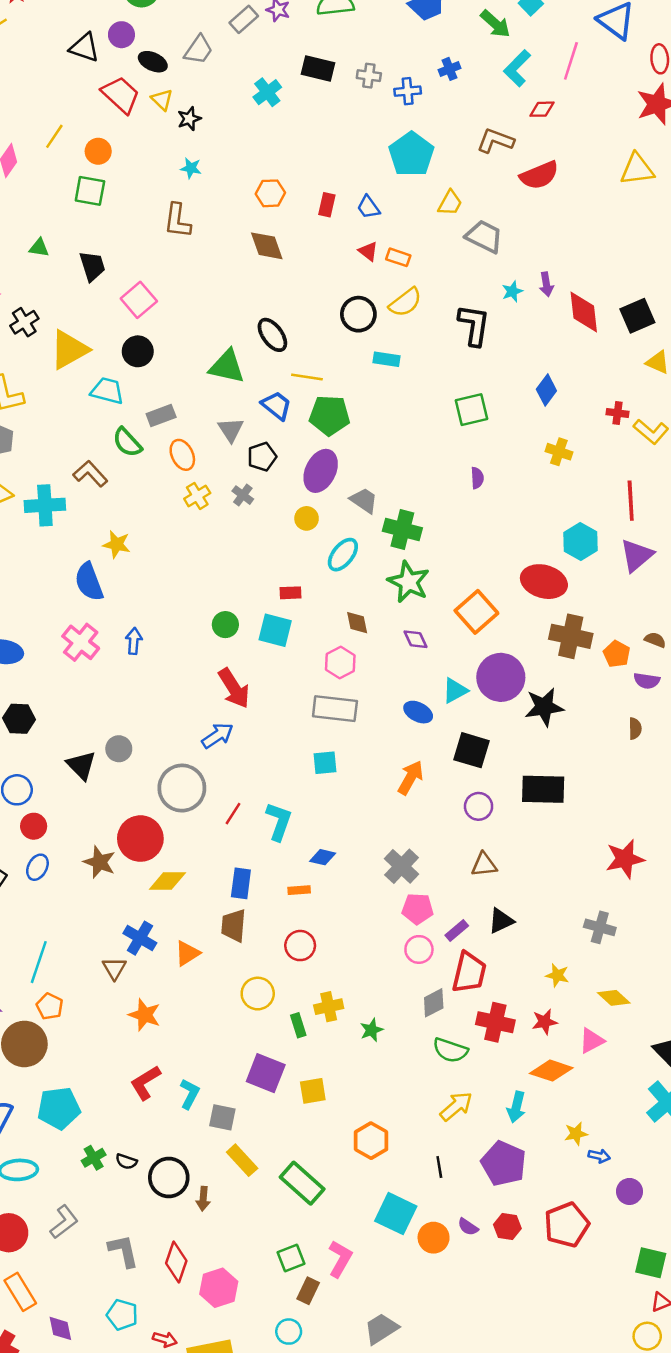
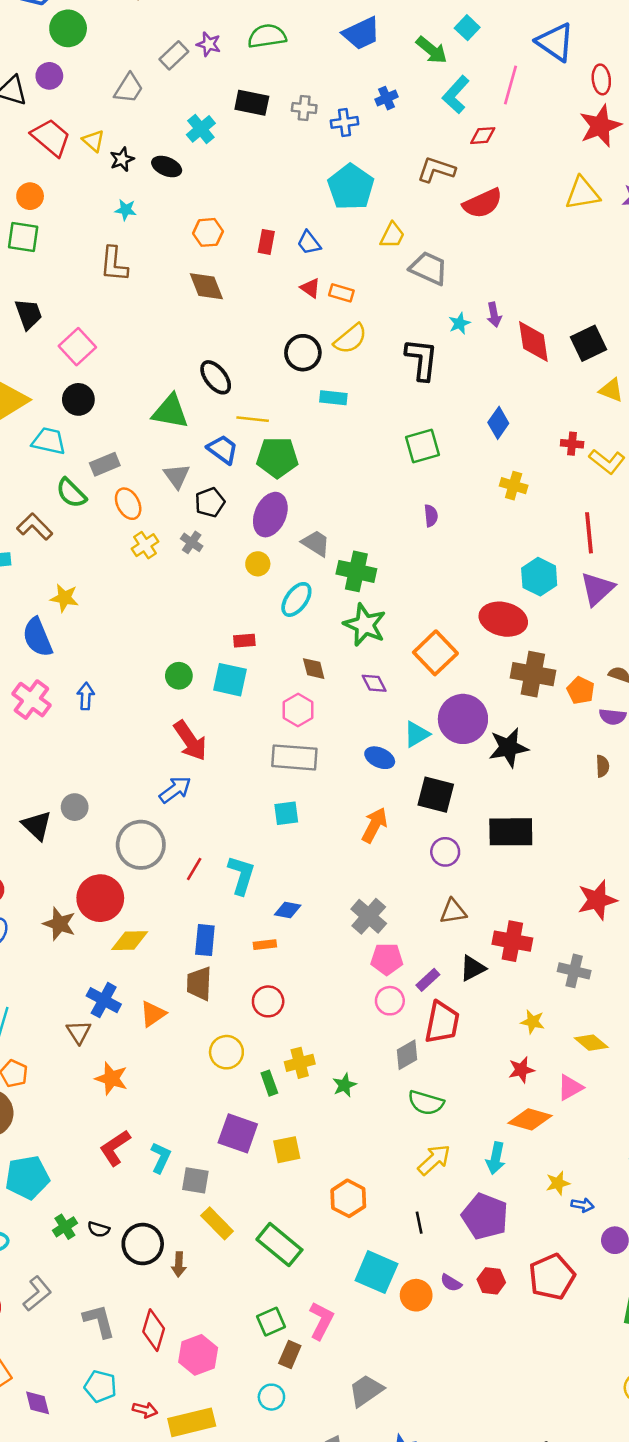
black ellipse: (153, 62) -> (167, 166), moved
red cross: (495, 1022) -> (512, 941), moved

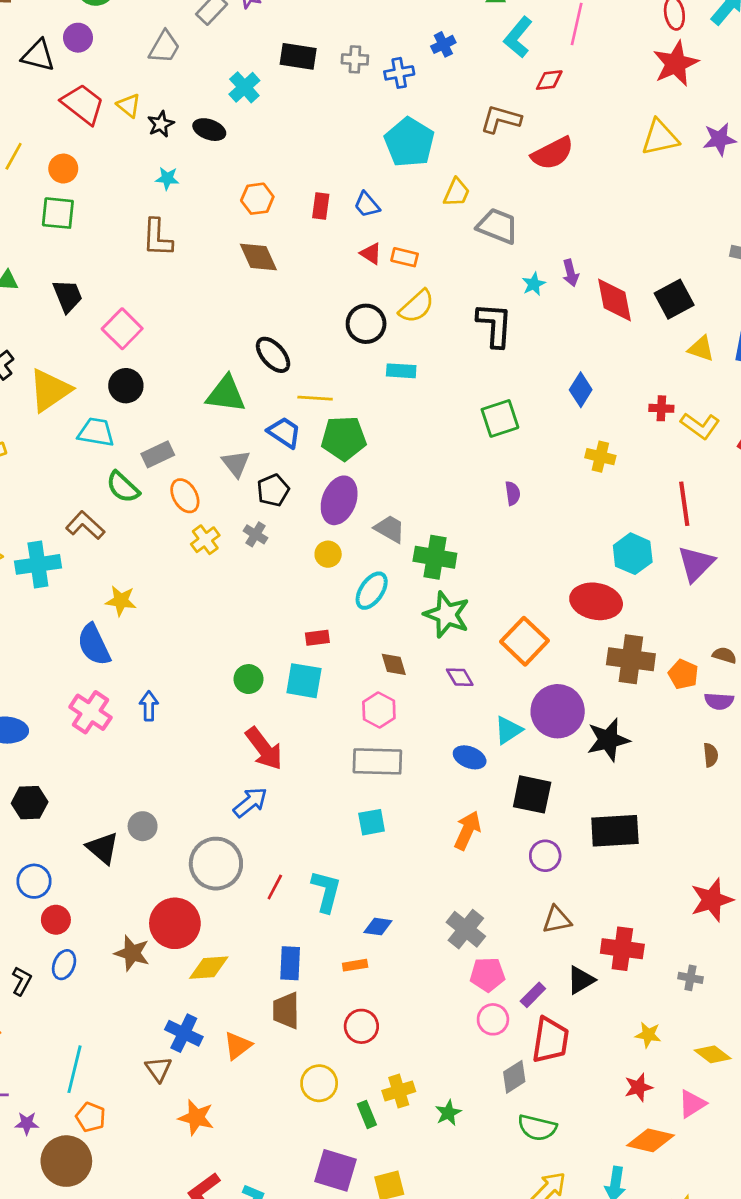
gray cross: (574, 971) -> (690, 978), size x0.7

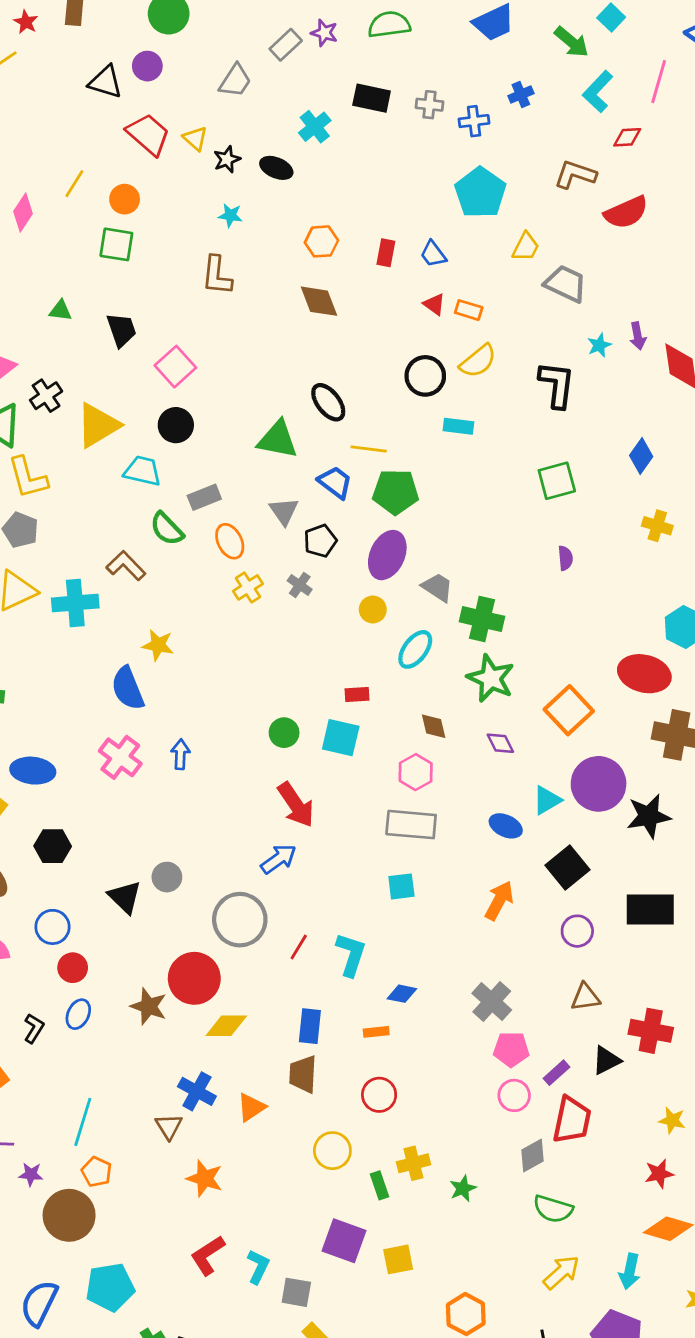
black square: (532, 794) -> (568, 868), turned 36

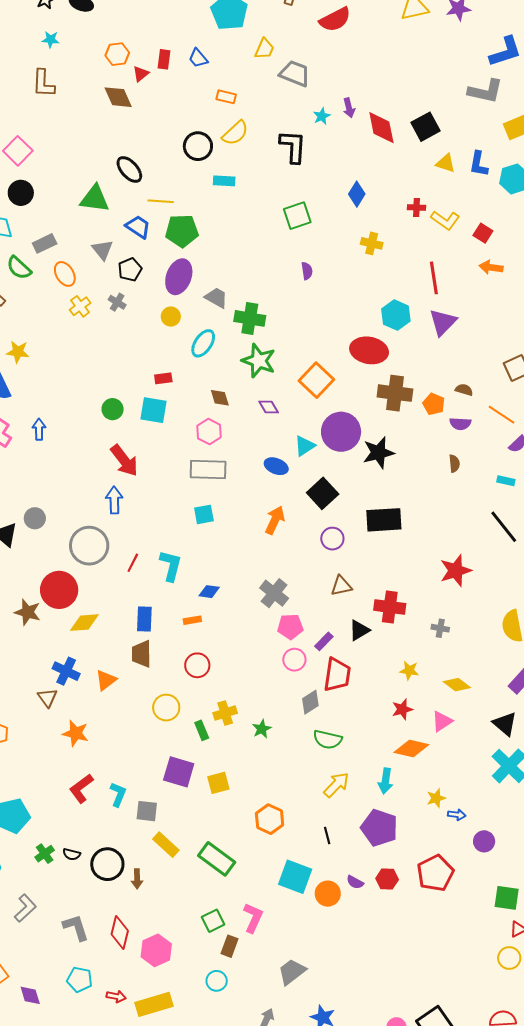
red triangle: (434, 304) -> (141, 74), moved, turned 48
blue arrow: (279, 859) -> (114, 500), turned -52

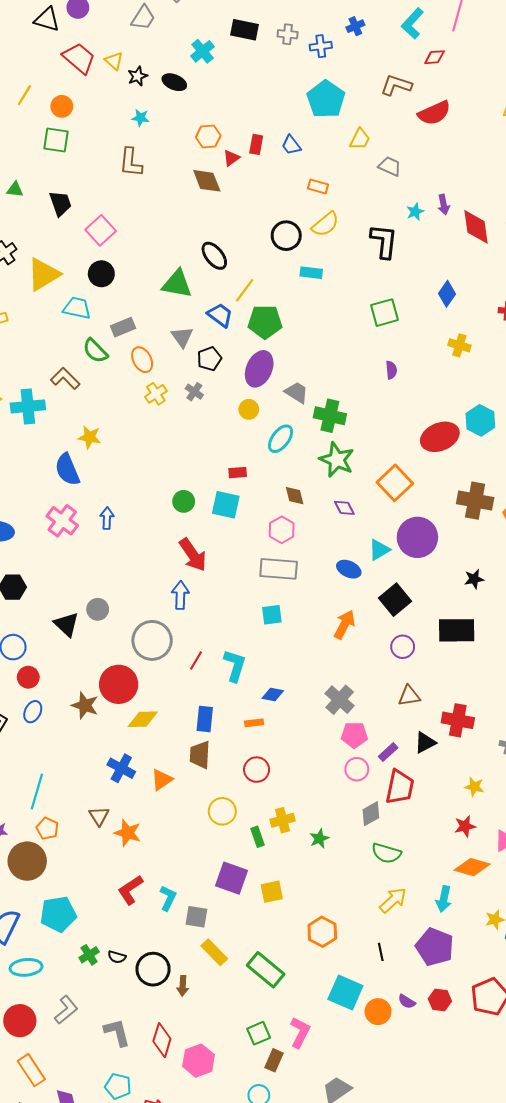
gray trapezoid: (295, 73) -> (390, 166), size x0.7
yellow line: (161, 201) -> (245, 290), turned -60
red ellipse: (369, 350) -> (440, 437), moved, turned -36
black star: (379, 453) -> (474, 579), moved, size x0.6
brown triangle: (47, 698) -> (99, 816), moved

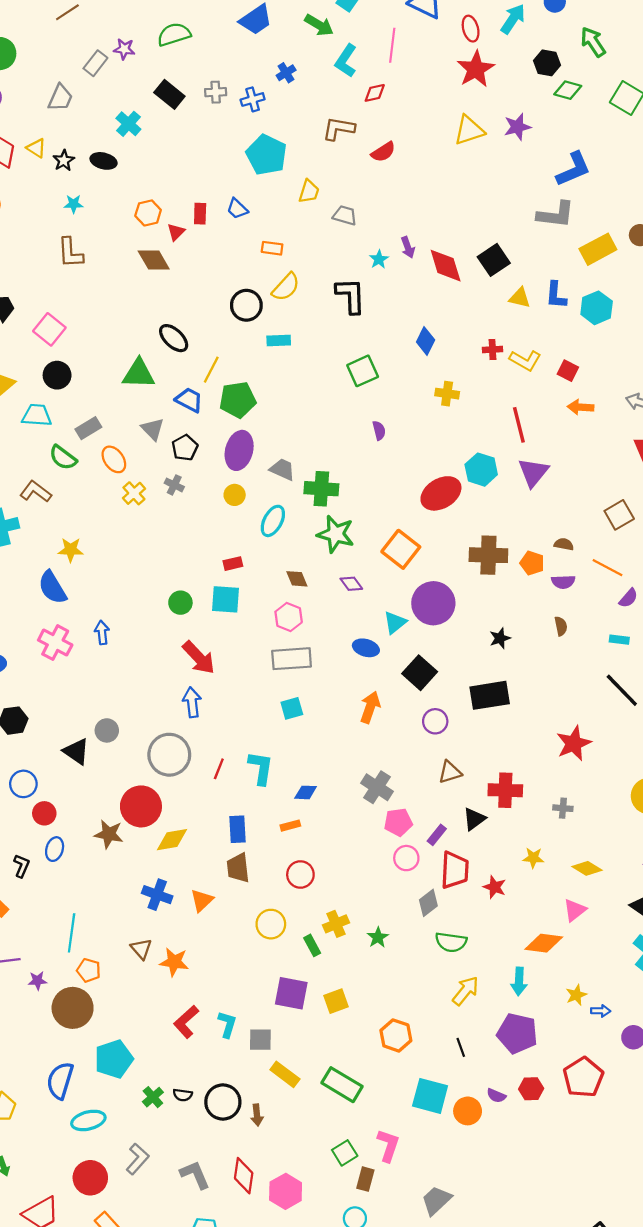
black rectangle: (245, 30) -> (169, 94), turned 36
red semicircle: (434, 113) -> (383, 152), size x0.7
red star: (465, 826) -> (495, 887), moved, turned -30

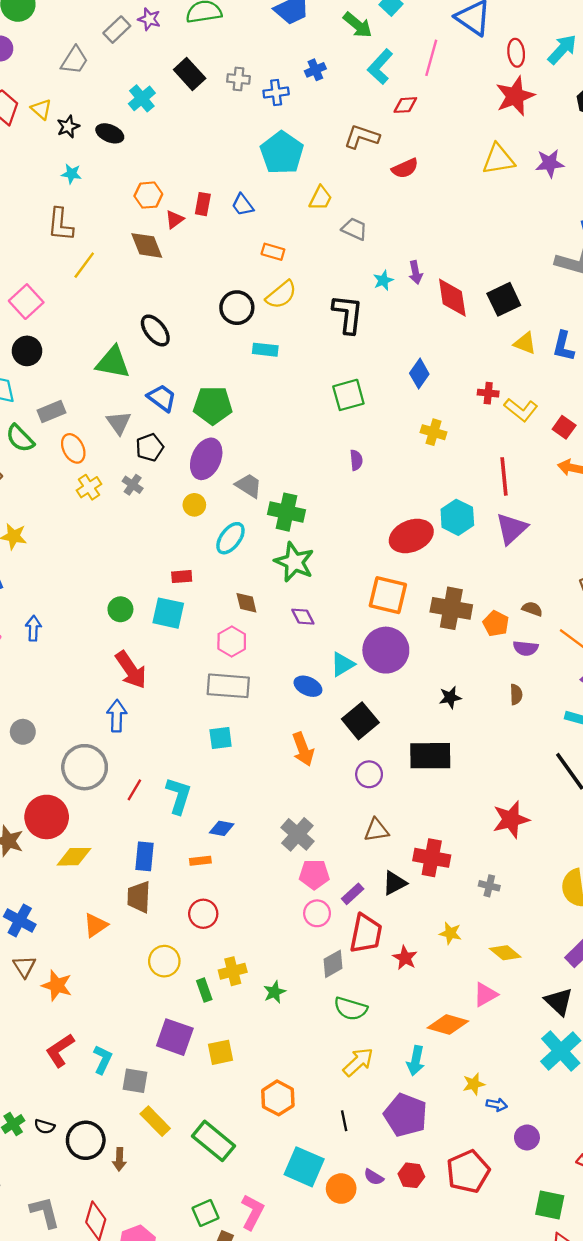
yellow line: (211, 370) -> (84, 265), moved
orange square: (401, 549) -> (388, 595), moved, turned -33
orange arrow: (370, 707) -> (303, 749), turned 132
blue cross: (157, 895) -> (20, 920), moved

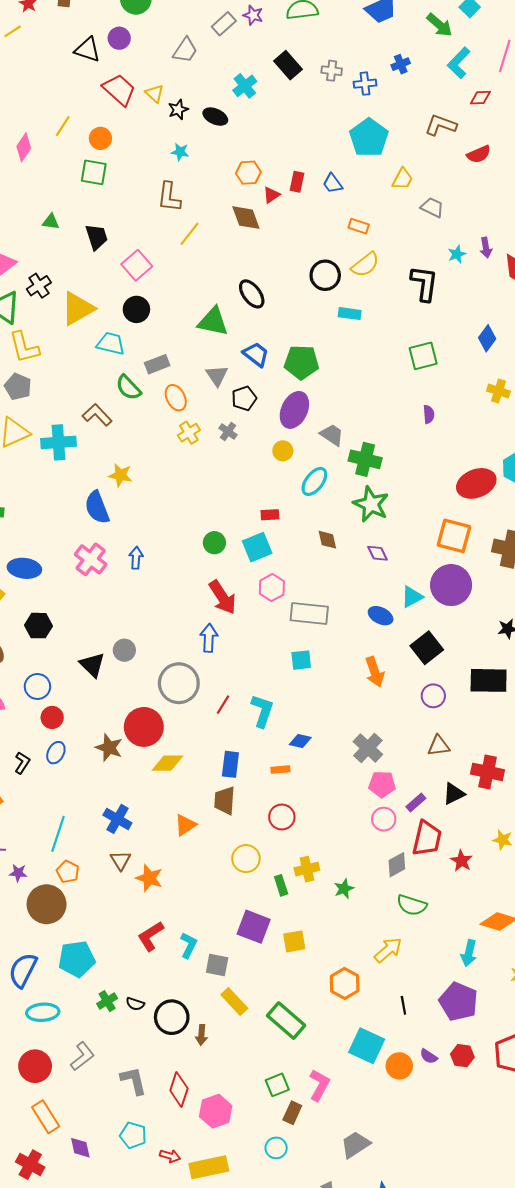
cyan square: (168, 613) -> (257, 547), turned -36
pink hexagon: (232, 642) -> (272, 588), moved
yellow arrow: (358, 1062) -> (388, 950), moved

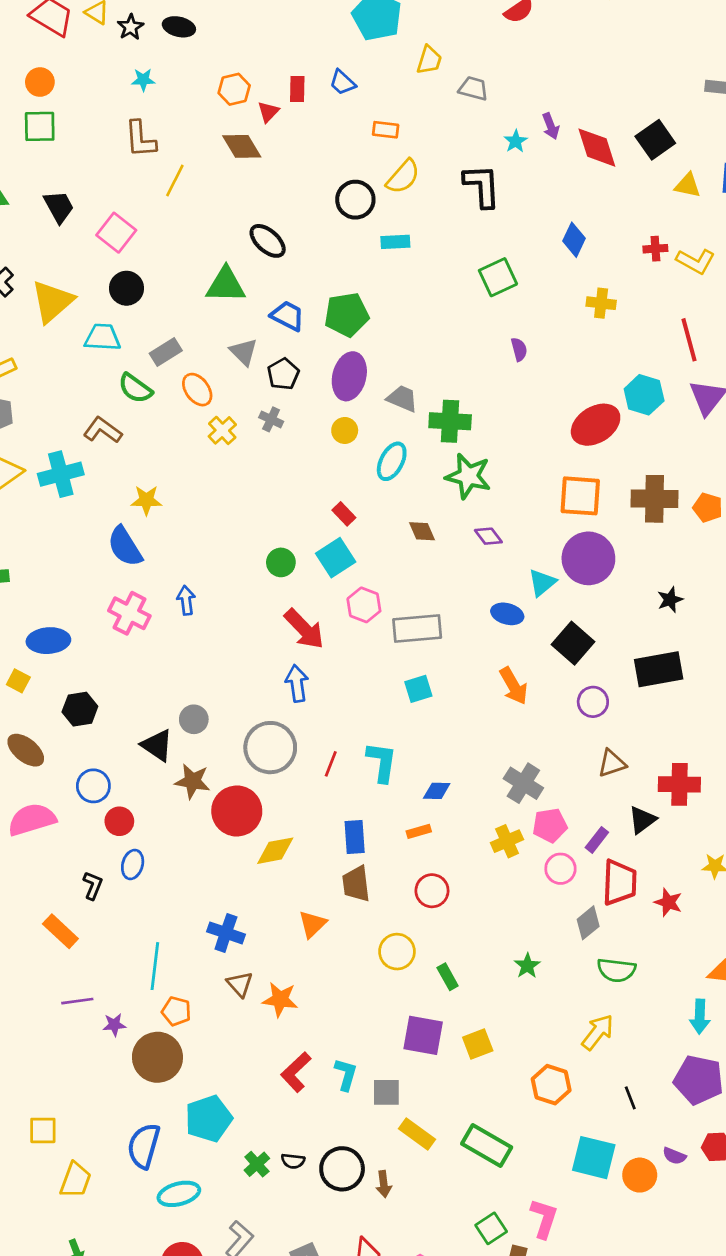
red rectangle: (270, 515) -> (344, 514), turned 60
brown star: (109, 748) -> (192, 781), moved
yellow cross: (307, 869) -> (507, 841), moved

